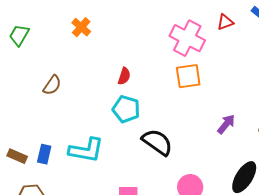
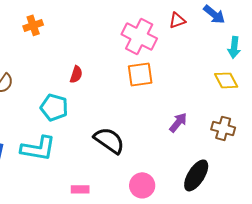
orange cross: (81, 27) -> (33, 25), turned 30
cyan pentagon: (126, 109) -> (54, 107), moved

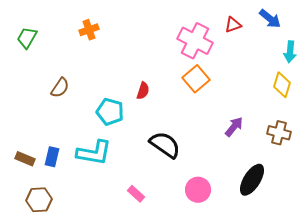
red semicircle: (76, 74) -> (143, 91), moved
orange square: (140, 74) -> (196, 79), turned -32
yellow diamond: (226, 80) -> (282, 85), turned 45
pink rectangle: (80, 189) -> (136, 194), turned 42

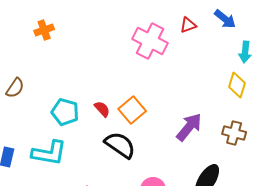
orange square: (196, 79) -> (132, 110), moved
red semicircle: (143, 91) -> (102, 109), moved, turned -60
purple arrow: (234, 127) -> (189, 127), size x1.4

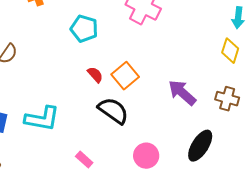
cyan pentagon: (65, 112) -> (84, 29), moved
purple arrow: (189, 127) -> (182, 93), turned -88

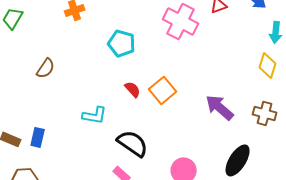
black semicircle: (113, 111) -> (133, 143), moved
cyan L-shape: (42, 119) -> (95, 115), moved, size x0.7

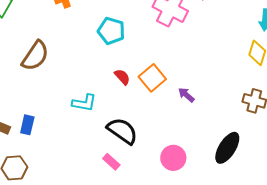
brown semicircle: (46, 68) -> (35, 56), size x1.5
purple arrow: (220, 107) -> (186, 95), moved, size x0.6

